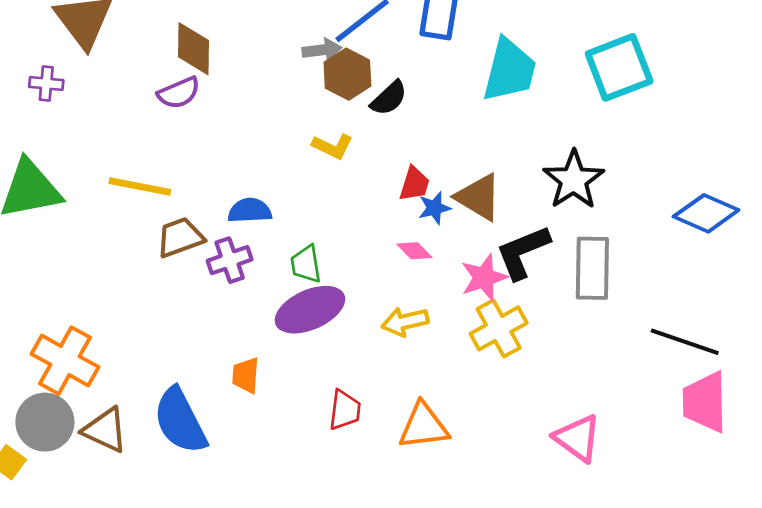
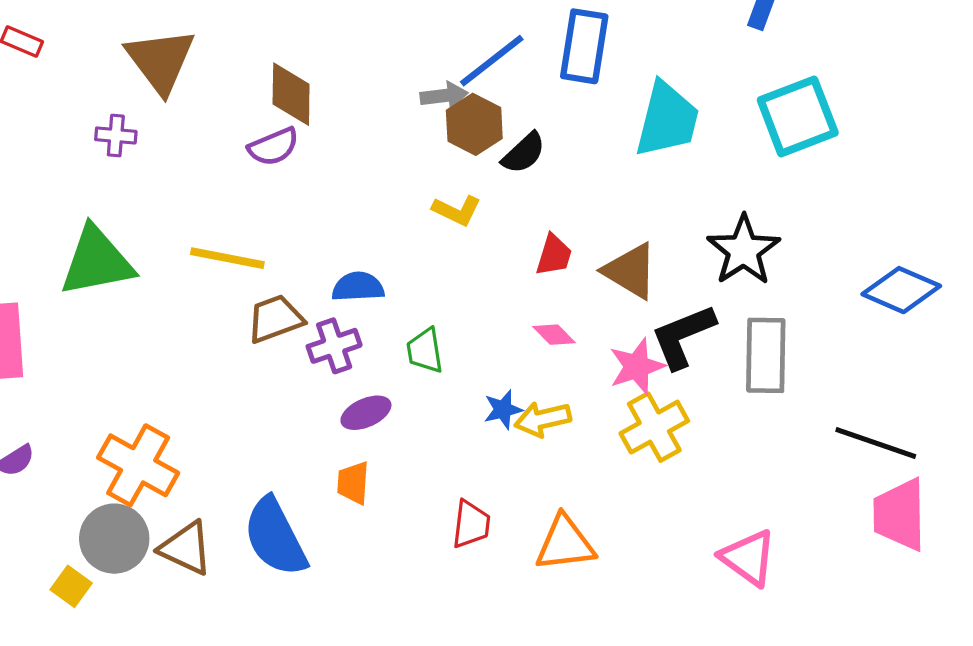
blue star: (434, 208) -> (503, 410), moved
purple ellipse: (310, 310) -> (366, 413), moved, size x0.6

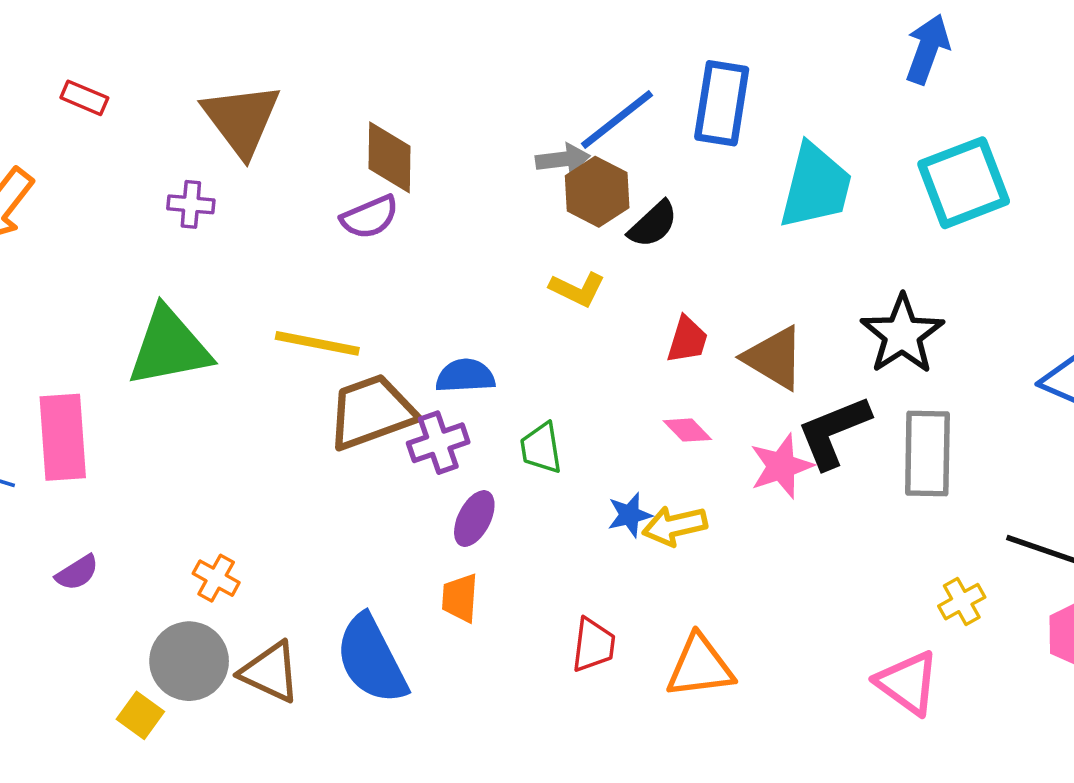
brown trapezoid: (275, 319) -> (371, 412), size x1.4
purple ellipse: (366, 413) -> (474, 519), turned -39
yellow cross: (654, 427) -> (962, 602), moved, size x0.6
orange cross: (138, 465) -> (216, 578), size x0.5

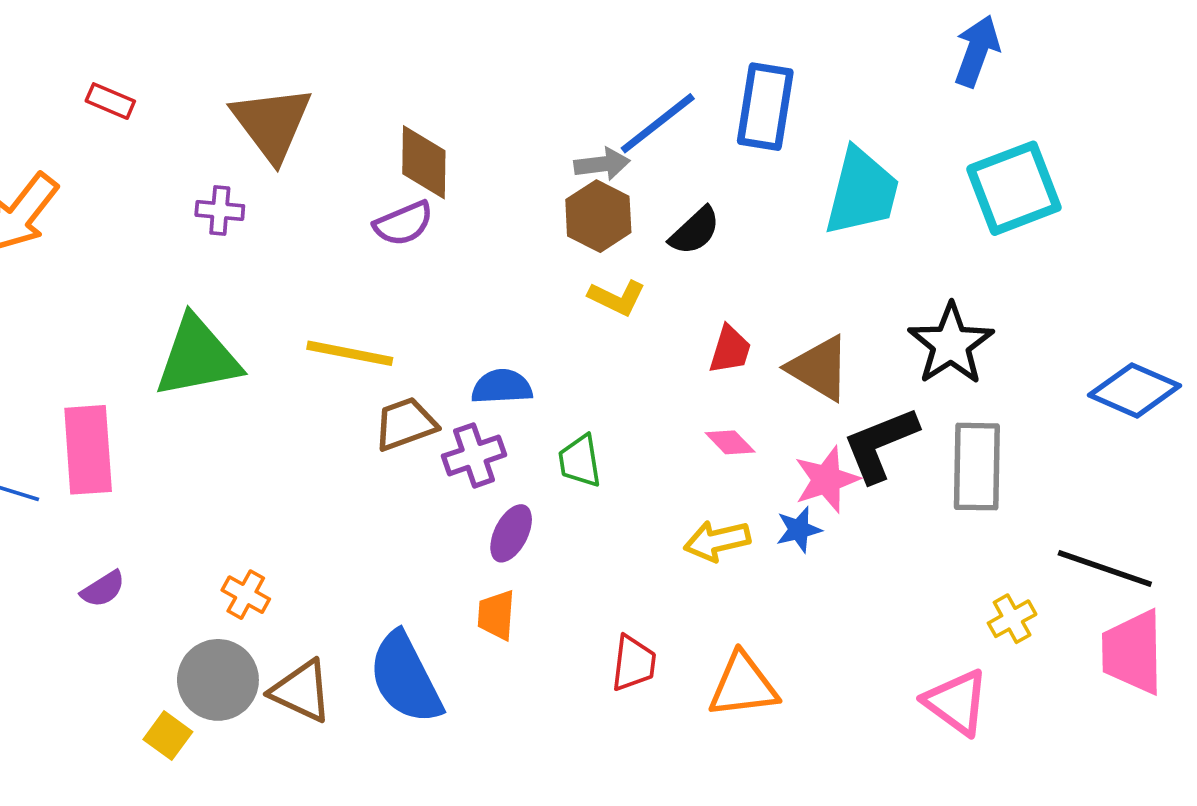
brown hexagon: (597, 192) -> (598, 216), moved
brown trapezoid: (371, 412) -> (405, 424), size x0.7
blue star: (630, 515) -> (799, 530), moved

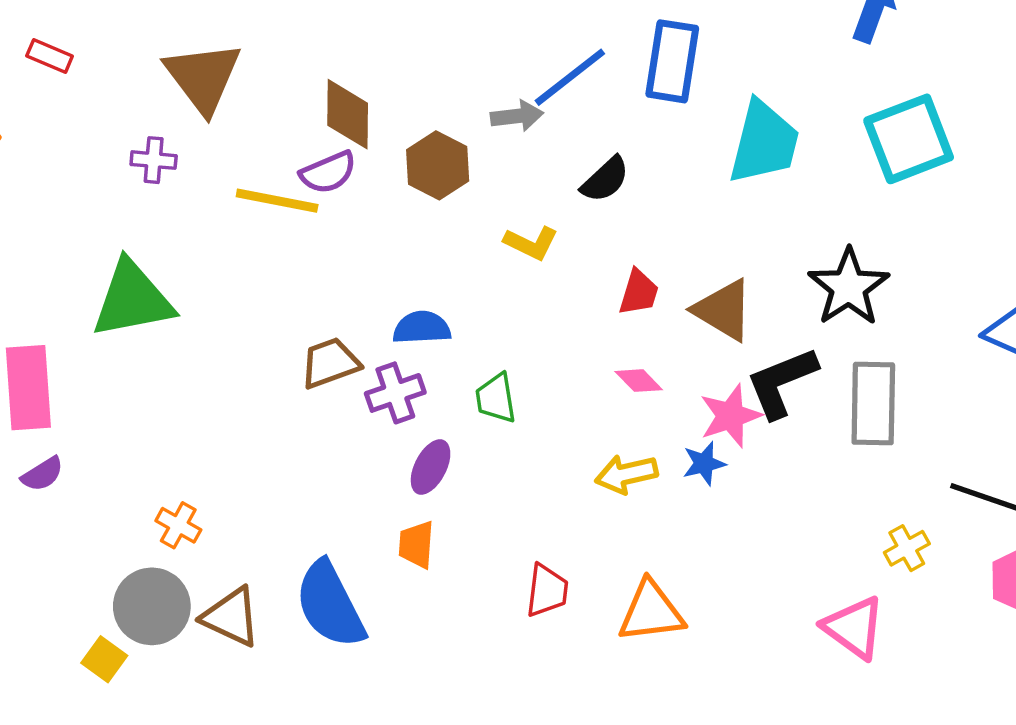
brown hexagon: (598, 216) -> (438, 165), moved
yellow line: (350, 353) -> (277, 201), moved
purple semicircle: (103, 589) -> (42, 474), moved

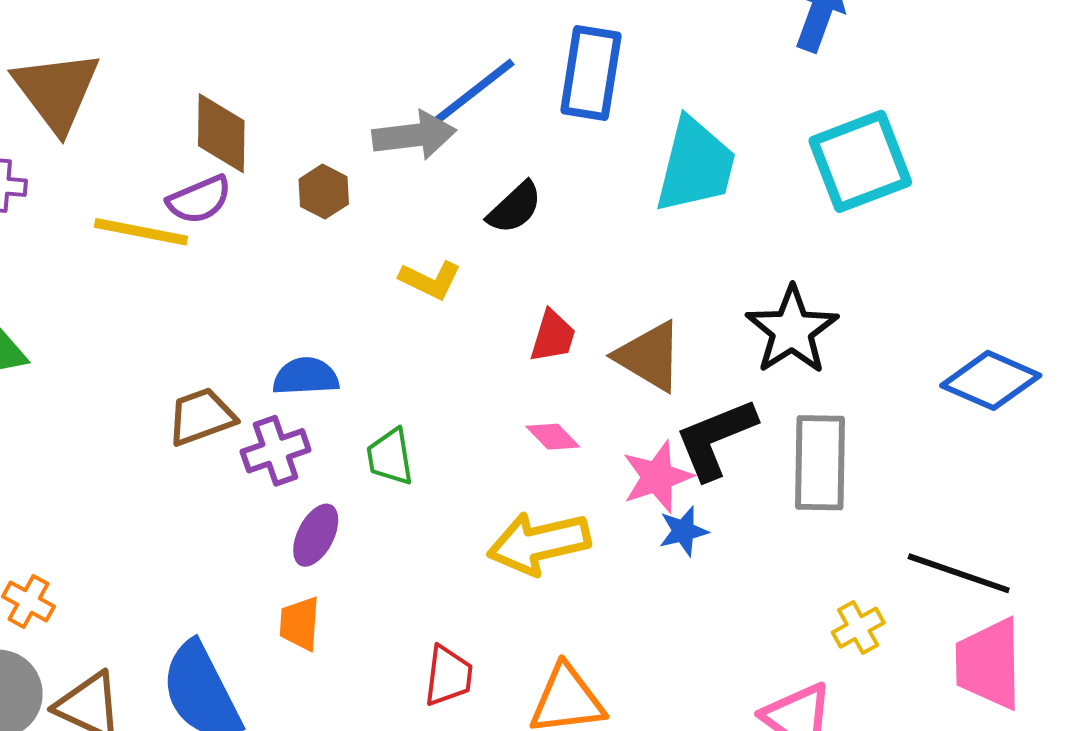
gray arrow: (517, 116) -> (414, 135), size x1.4
brown hexagon: (438, 165) -> (324, 192), size x0.7
blue star: (704, 463) -> (683, 531), moved
yellow arrow: (626, 474) -> (539, 543), size x1.4

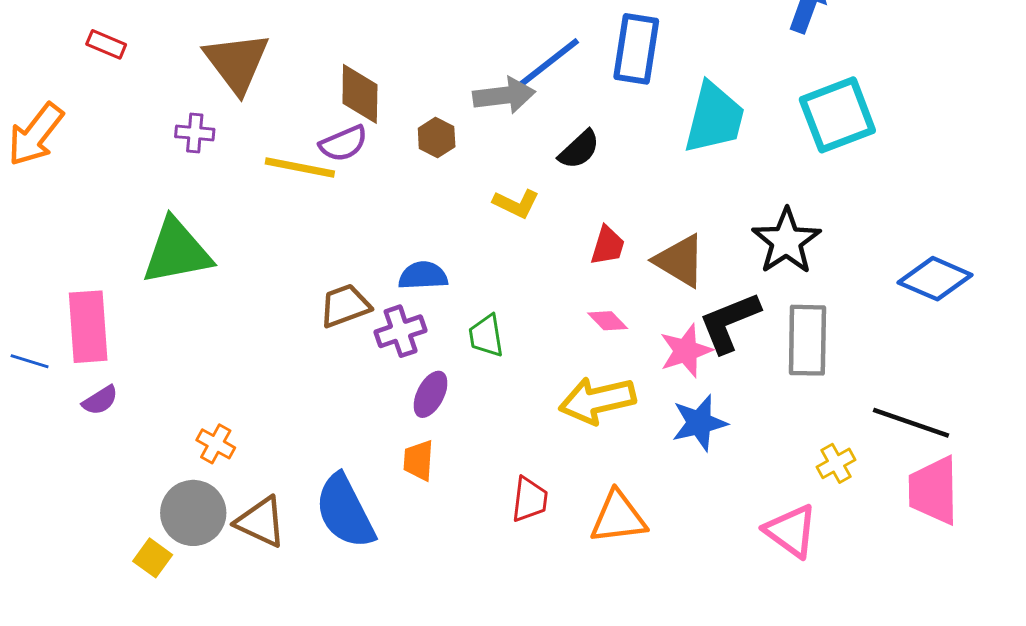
blue star: (683, 531) -> (699, 423), moved, size x1.5

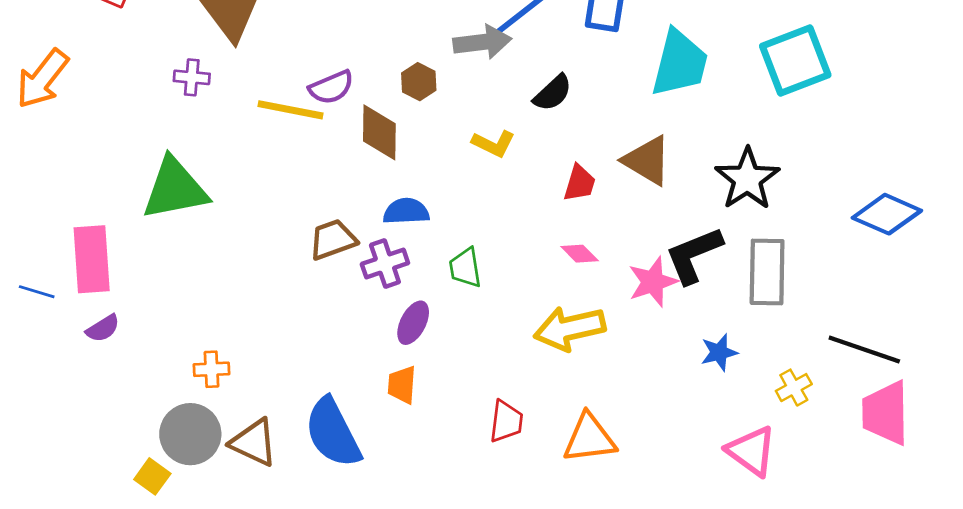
brown diamond: (360, 94) -> (379, 132), moved
brown triangle: (680, 261) -> (647, 161), moved
blue star: (699, 423) -> (719, 352), moved, size x0.7
orange cross: (216, 444) -> (211, 369), turned -32

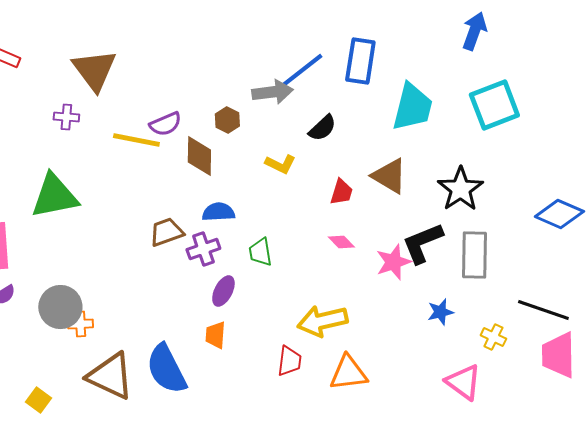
yellow arrow: (570, 328) -> (322, 321), moved
yellow cross: (794, 388) -> (493, 337), turned -35
gray circle: (190, 434) -> (60, 307), moved
brown triangle: (254, 443) -> (110, 376), size x1.4

